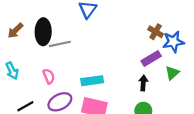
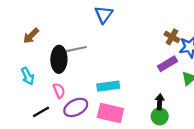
black ellipse: (43, 32) -> (59, 59), moved
pink semicircle: (49, 76) -> (59, 91), moved
black arrow: (143, 83) -> (160, 102), moved

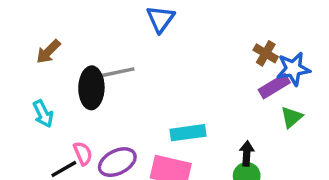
purple rectangle: (167, 64) -> (274, 86), moved
cyan rectangle: (108, 86) -> (188, 133), moved
pink semicircle: (59, 91) -> (83, 153), moved

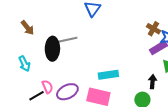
brown arrow: (48, 52) -> (27, 28), turned -84
black arrow: (247, 153) -> (152, 82), moved

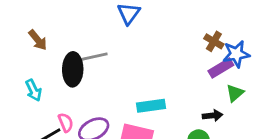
black arrow: (152, 82) -> (213, 115), turned 80

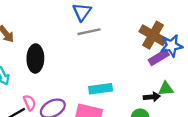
brown cross: (214, 41) -> (153, 35), size x1.6
gray line: (94, 57) -> (89, 32), moved
green triangle: (235, 93) -> (166, 89), moved, turned 35

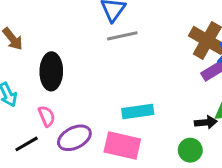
pink semicircle: (30, 103) -> (47, 116), moved

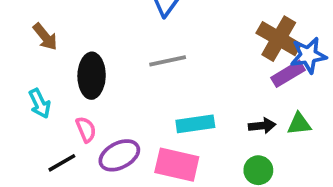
gray line: (122, 36) -> (168, 61), moved
black arrow: (206, 122) -> (262, 126), moved

